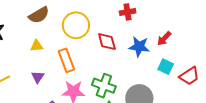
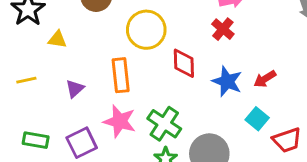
red cross: (128, 12) -> (223, 29), turned 35
yellow triangle: (37, 46) -> (57, 39), moved

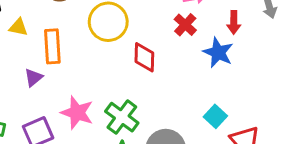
orange rectangle: (121, 75) -> (52, 46), moved
red arrow: (265, 79) -> (234, 22), moved, turned -60
blue star: (227, 81) -> (218, 52), moved

